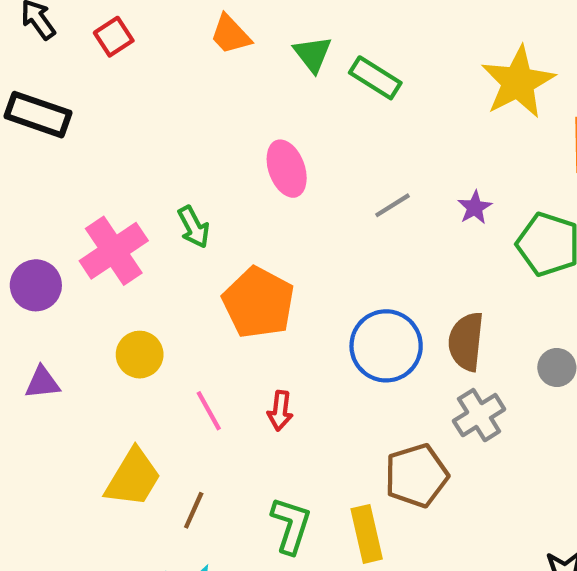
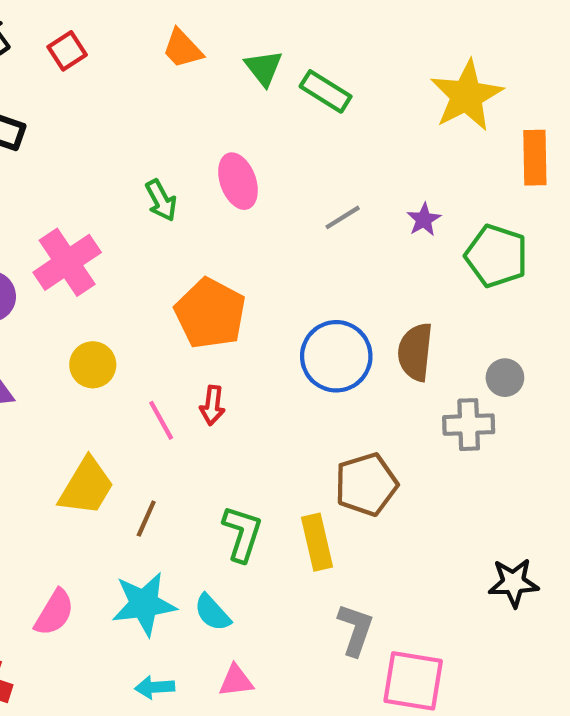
green arrow: (194, 227) -> (161, 200), moved
red arrow: (280, 411) -> (212, 405), moved
gray cross: (479, 415) -> (469, 425), moved, turned 30

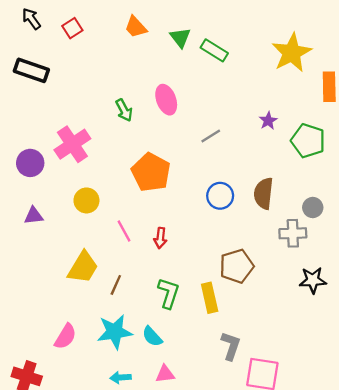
gray line: (343, 217) -> (211, 136), moved
blue circle: (336, 356) -> (220, 196), size x0.7
red arrow: (212, 405) -> (160, 238), moved
black star: (513, 583) -> (313, 280), moved

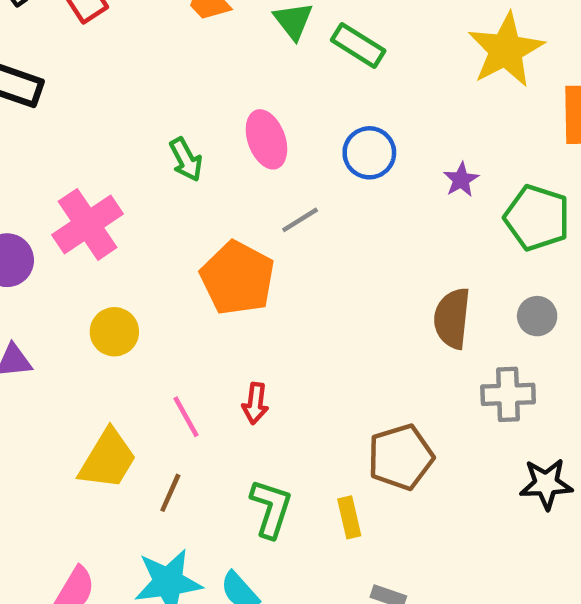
gray line: (211, 136) -> (300, 220), moved
blue circle: (220, 196) -> (369, 153), moved
gray circle: (313, 208) -> (537, 316), moved
pink line: (124, 231) -> (186, 417), moved
yellow rectangle: (210, 298) -> (349, 517), size x0.7

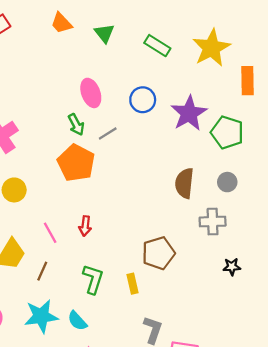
green rectangle: (358, 45) -> (157, 46), moved
green arrow: (186, 160) -> (76, 125), moved
purple star: (461, 180) -> (189, 113), size x2.0
black star: (546, 484) -> (232, 267), size x0.7

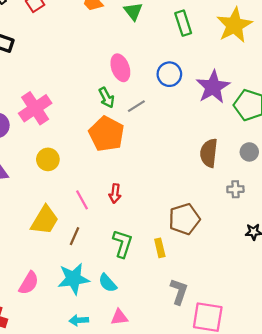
green rectangle: (157, 46) -> (183, 23), turned 40
gray cross: (213, 222) -> (235, 189), size x0.7

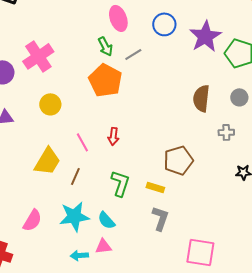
yellow rectangle: (160, 248) -> (155, 187), turned -60
gray L-shape: (179, 292) -> (160, 218), moved
pink triangle: (119, 317) -> (103, 246), moved

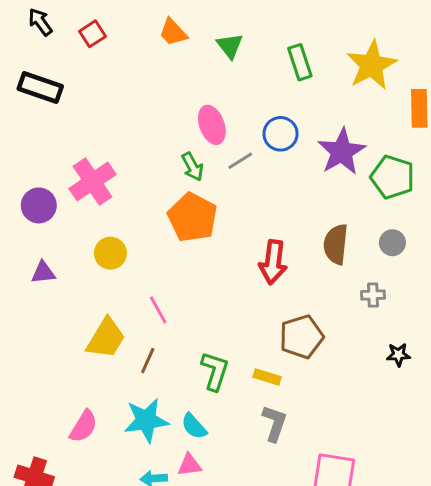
gray line: (133, 54) -> (240, 161), moved
red arrow: (113, 136) -> (273, 262), moved, size x1.6

